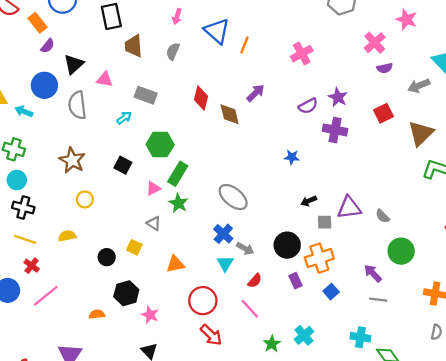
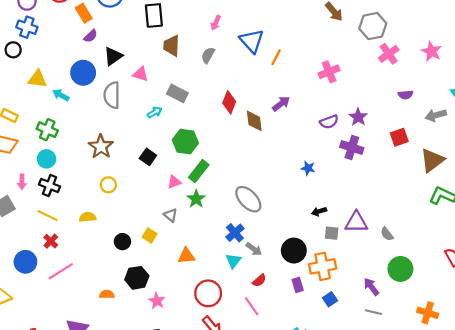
pink cross: (375, 43) -> (389, 54), moved

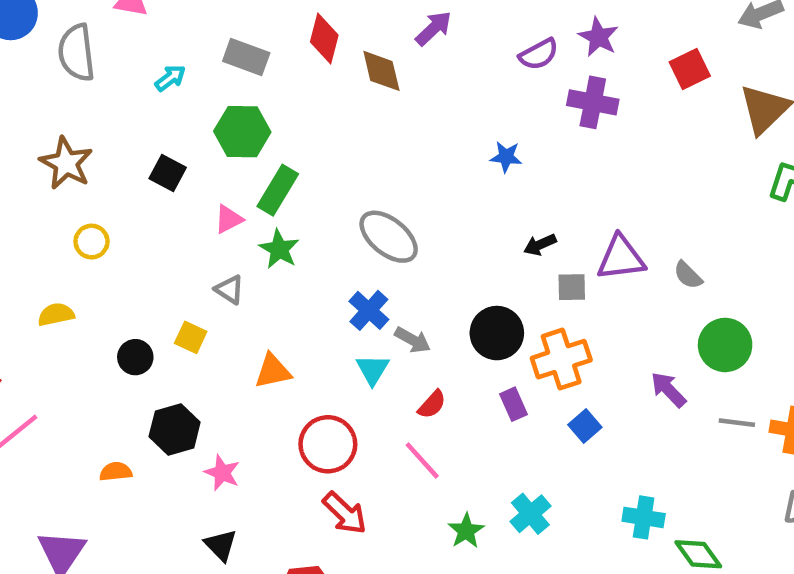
gray rectangle: (177, 93) -> (246, 57), moved
gray line: (373, 312) -> (737, 423), moved

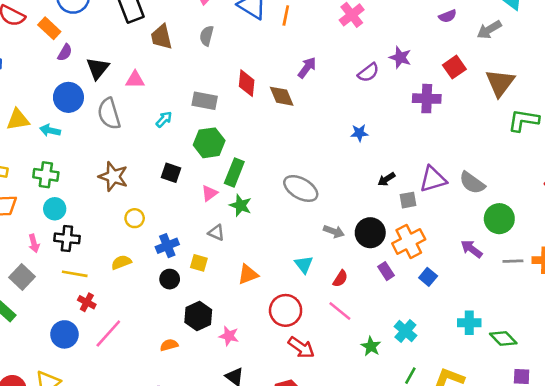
purple cross: (593, 102) -> (427, 99), moved
gray semicircle: (688, 275) -> (472, 183), size x1.5
blue cross: (369, 310) -> (167, 246), moved, turned 35
gray arrow: (413, 340) -> (334, 231), moved

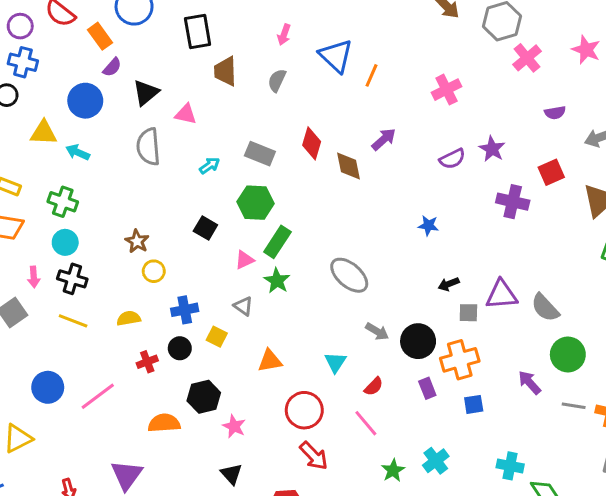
blue circle: (68, 97) -> (85, 101), moved
brown star: (113, 177) -> (137, 241), moved, size x0.7
blue square: (428, 277) -> (474, 404), turned 30
red cross: (87, 302) -> (147, 362), moved, turned 30
orange semicircle: (169, 345) -> (164, 423), size x1.5

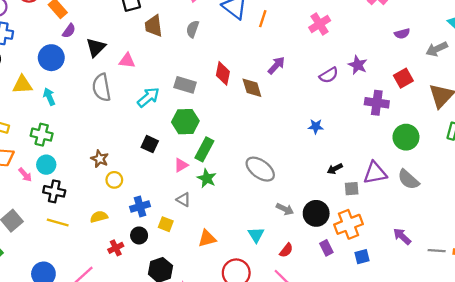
cyan arrow: (78, 152) -> (49, 97), turned 48
cyan arrow: (210, 166) -> (148, 97), size x1.5
pink arrow: (34, 277) -> (25, 175), moved, turned -32
green circle: (568, 354) -> (406, 137), moved

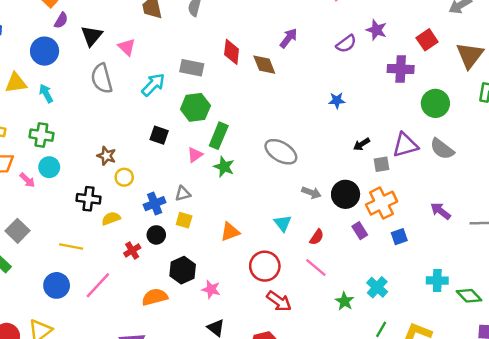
pink triangle: (127, 61) -> (127, 47), turned 42
black cross: (54, 191) -> (89, 199), moved
gray triangle: (183, 200) -> (183, 194), moved, turned -40
yellow line: (58, 223) -> (71, 246), moved

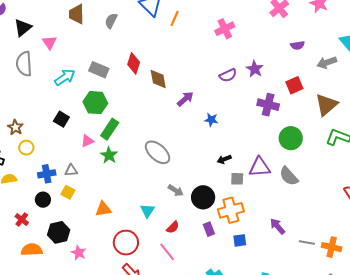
purple arrow: (289, 38) -> (185, 99), moved
red cross: (132, 251) -> (22, 220), moved, turned -32

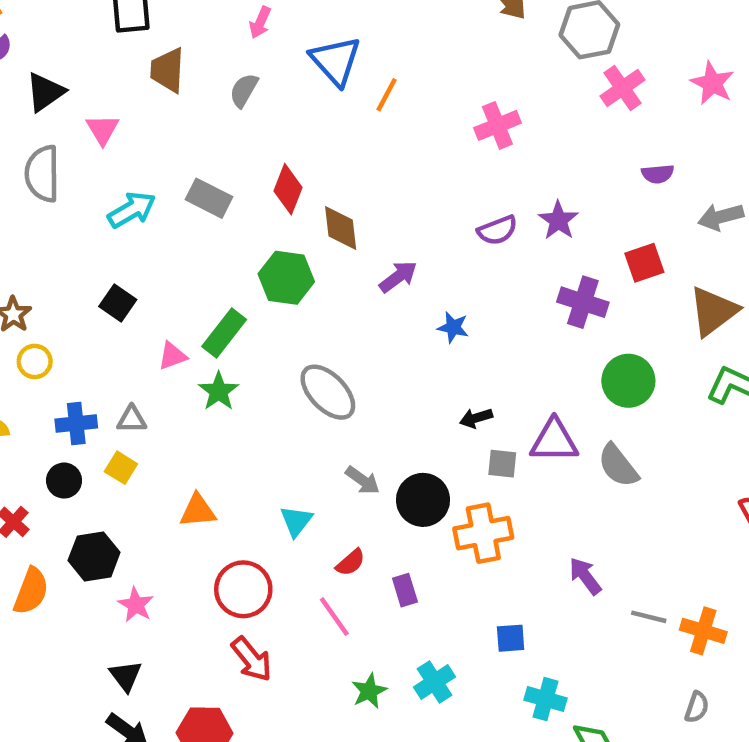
green hexagon: (95, 103) -> (286, 278), moved
purple rectangle: (209, 229) -> (405, 590), moved
blue square: (240, 240) -> (511, 638), moved
orange semicircle: (32, 250) -> (31, 591), turned 110

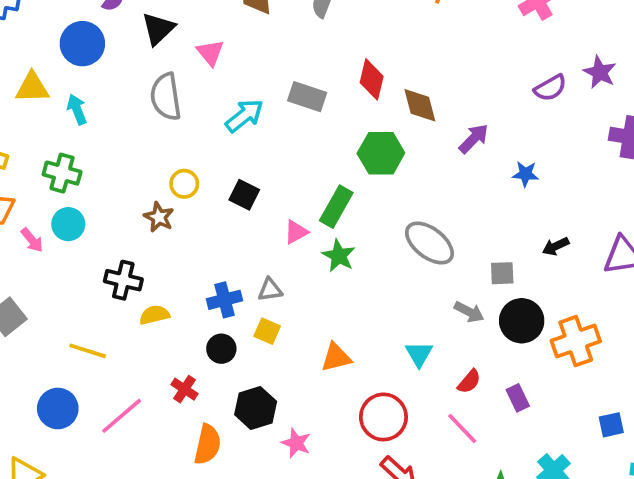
yellow circle: (35, 361) -> (184, 184), moved
gray square: (502, 464) -> (502, 273), moved

